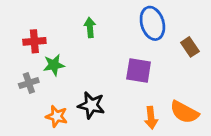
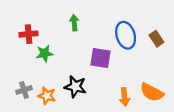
blue ellipse: (152, 23) -> (126, 35), moved
purple square: (139, 70) -> (100, 58), moved
gray cross: (29, 83) -> (24, 90), moved

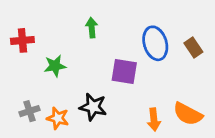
red cross: (29, 34) -> (22, 40), moved

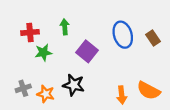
green arrow: (92, 28) -> (65, 27), moved
red cross: (22, 40) -> (30, 32), moved
purple square: (124, 72) -> (87, 51), moved, turned 30

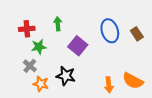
gray cross: (23, 88) -> (30, 66), moved, turned -32

